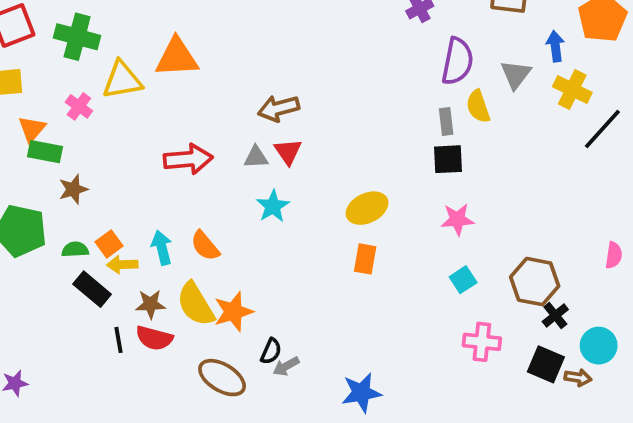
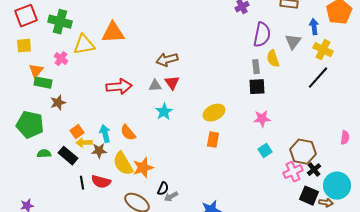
black line: (602, 129) -> (318, 78), moved
green semicircle: (75, 250) -> (44, 154), moved
brown star: (150, 304) -> (99, 151), moved
pink cross: (482, 342) -> (293, 172), moved, turned -30
cyan circle: (599, 346) -> (337, 186), size x1.4

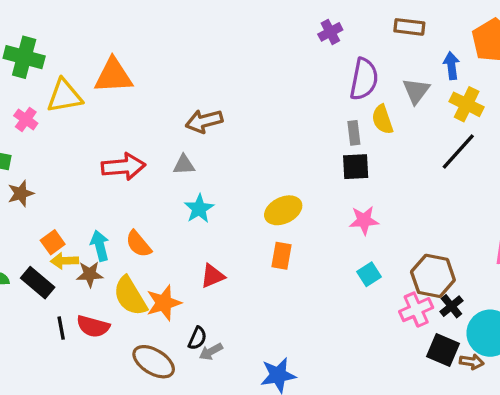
red triangle: (172, 83) -> (213, 276), moved, turned 42

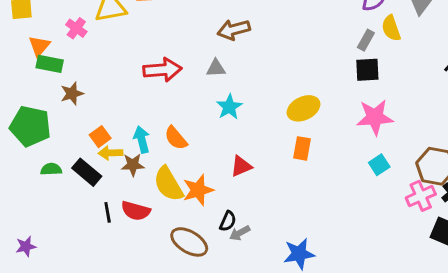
gray rectangle: (354, 133) -> (366, 40), turned 36
pink star: (364, 220) -> (375, 117), size x1.4

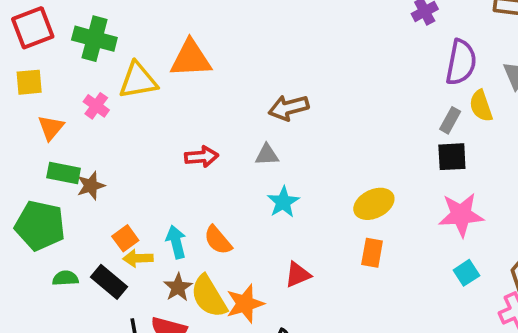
green rectangle: (50, 64) -> (64, 173), moved
red arrow: (162, 70) -> (202, 157), size x0.7
brown star: (133, 165) -> (178, 287), moved, turned -30

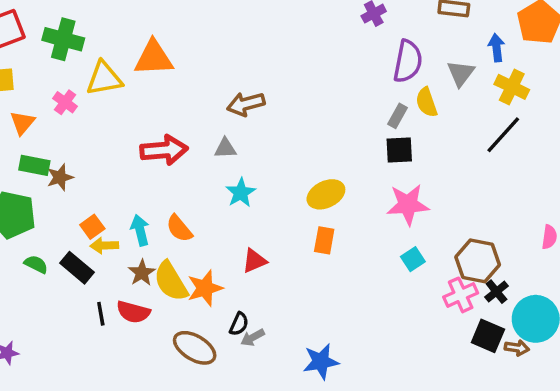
red arrow: (202, 157) -> (164, 150), size x1.5
green semicircle: (65, 278) -> (36, 264), turned 30

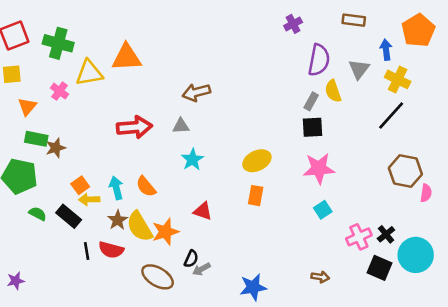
red triangle: (254, 261) -> (203, 211), turned 42
brown hexagon: (478, 261) -> (405, 171), moved
brown arrow: (517, 348) -> (320, 277), moved

